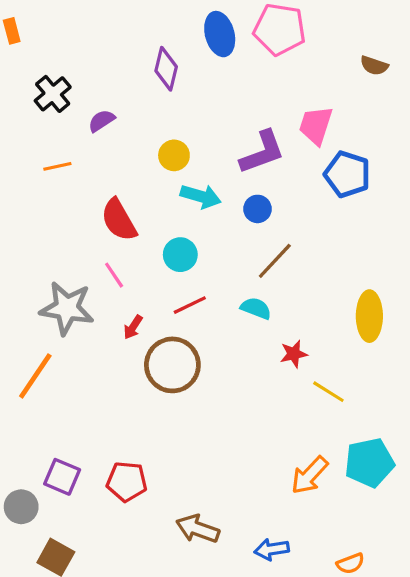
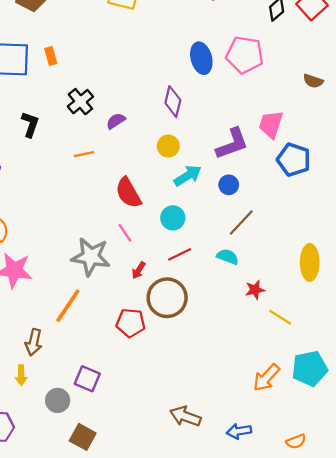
purple diamond: (166, 69) -> (173, 102), moved
cyan arrow: (201, 196) -> (188, 176), turned -48
red pentagon: (127, 482) -> (131, 323), moved

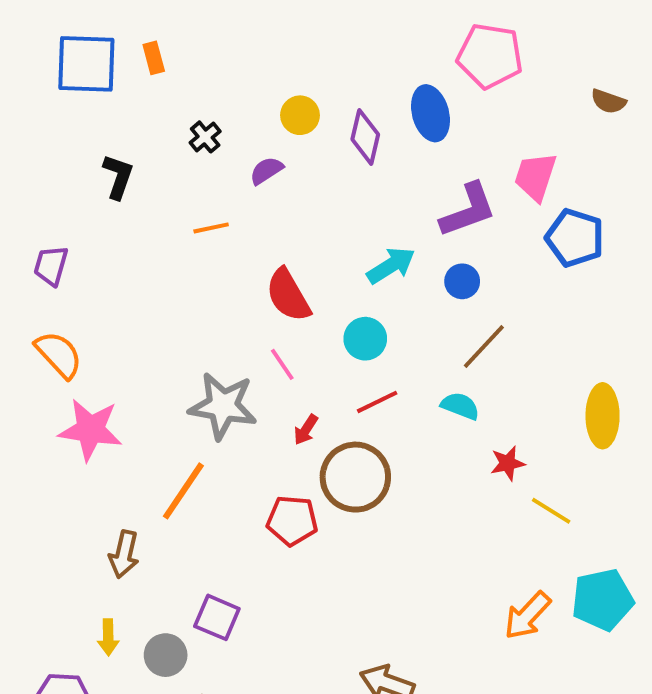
blue ellipse: (201, 58) -> (431, 113), moved
black cross: (80, 102) -> (205, 137), size x0.7
yellow circle: (168, 146) -> (300, 115), moved
yellow arrow: (21, 375) -> (108, 637), moved

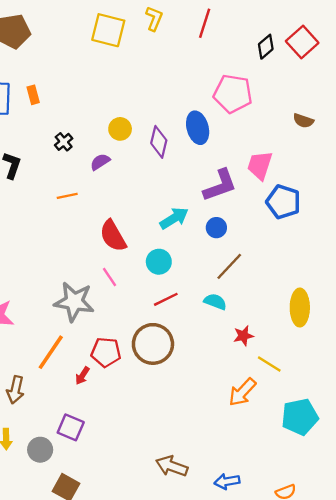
red arrow: (306, 430) -> (82, 376), moved
red pentagon: (292, 521) -> (106, 352), moved
orange arrow: (527, 616) -> (242, 392), moved

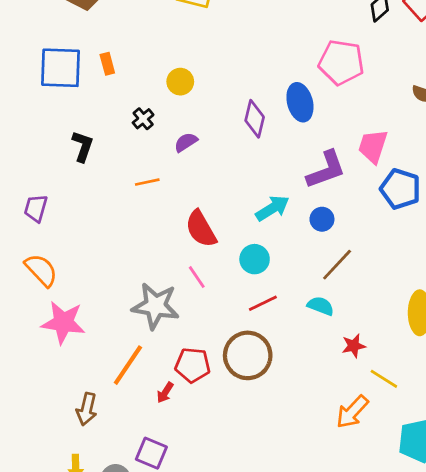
yellow circle: (120, 129) -> (180, 82), moved

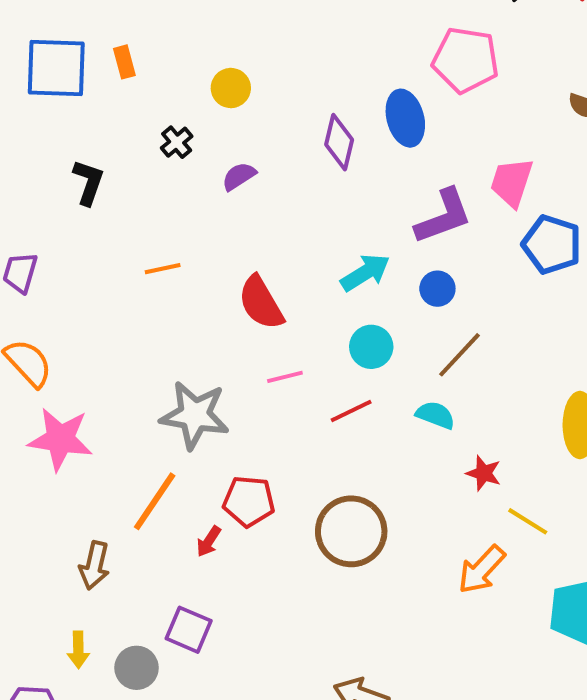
orange line: (147, 182) -> (163, 269), moved
cyan circle: (255, 259) -> (371, 347), moved
pink line: (197, 277) -> (285, 377), moved, turned -70
red star: (354, 346) -> (484, 473), turned 30
brown circle: (248, 355) -> (351, 531), moved

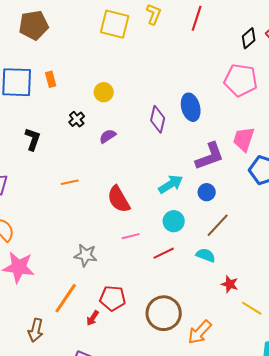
pink pentagon: (466, 60) -> (241, 80), moved
gray star: (195, 415) -> (86, 255), size x0.7
orange arrow: (482, 569) -> (200, 332), moved

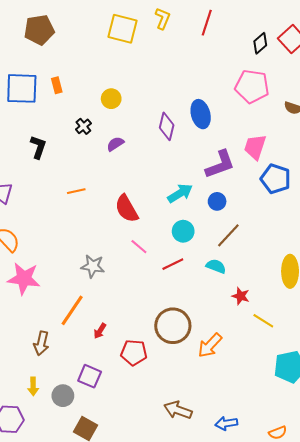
pink line: (131, 236) -> (139, 247), turned 54
red pentagon: (113, 298) -> (134, 353), moved

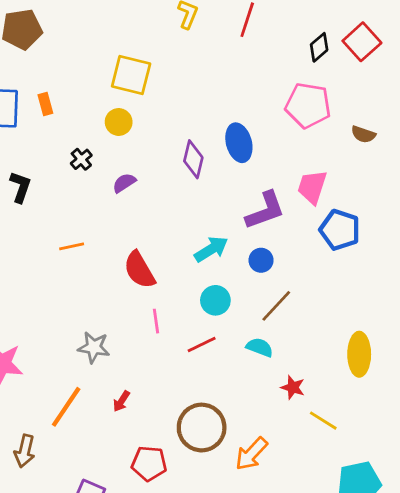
yellow square: (122, 29) -> (131, 75), moved
pink line: (139, 247) -> (156, 321), turned 42
red arrow: (100, 331) -> (121, 401), moved

